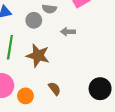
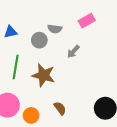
gray arrow: (68, 32) -> (73, 52), turned -48

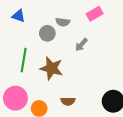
blue triangle: (10, 32) -> (19, 16), moved, turned 32
brown semicircle: (60, 108) -> (68, 101), turned 128

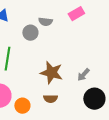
gray arrow: (81, 45) -> (83, 75), moved
brown star: (51, 68) -> (51, 73), moved

